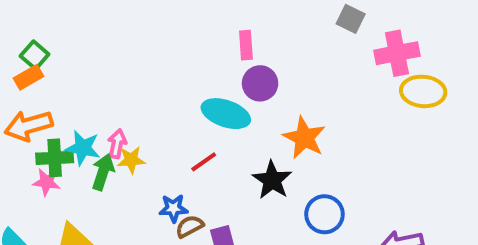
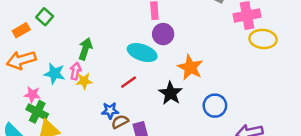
green square: (35, 55) -> (45, 17), moved
green cross: (55, 158) -> (37, 112), moved, turned 30
green arrow: (103, 172) -> (85, 49), moved
blue circle: (324, 214) -> (215, 106), moved

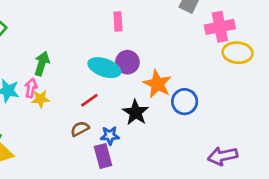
purple circle: (163, 34) -> (127, 62), moved
blue circle: (215, 106) -> (185, 102), moved
blue star: (110, 111) -> (110, 136), moved
brown semicircle: (120, 122) -> (80, 129), moved

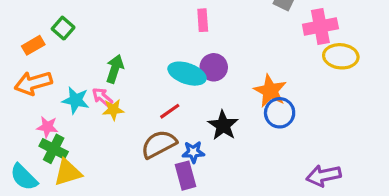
orange star: (157, 84) -> (270, 91), moved
pink arrow: (31, 88) -> (102, 97), turned -60
brown semicircle: (80, 129) -> (159, 144), size x1.6

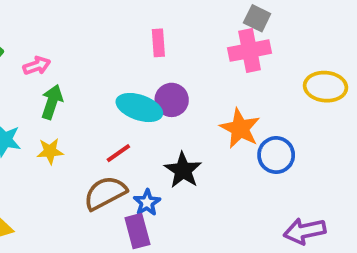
pink cross: (320, 26) -> (250, 51), moved
pink arrow: (102, 97) -> (37, 66), moved, turned 120
blue circle: (280, 113) -> (276, 155), moved
blue star: (193, 152) -> (147, 203), turned -30

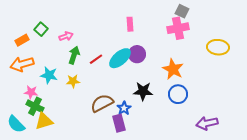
cyan ellipse: (139, 108) -> (120, 58), turned -60
red line: (118, 153) -> (96, 59), moved
blue circle: (276, 155) -> (178, 94), moved
black star: (183, 170) -> (143, 91), turned -30

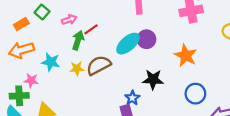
red line: (96, 59) -> (91, 29), moved
blue circle: (178, 94) -> (195, 94), moved
brown semicircle: (102, 103) -> (99, 65), moved
green cross: (35, 106) -> (19, 96), moved, turned -30

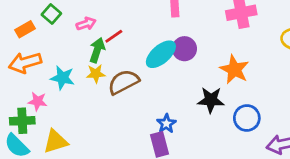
yellow star: (77, 69) -> (96, 74), moved
black star: (153, 79) -> (211, 100), moved

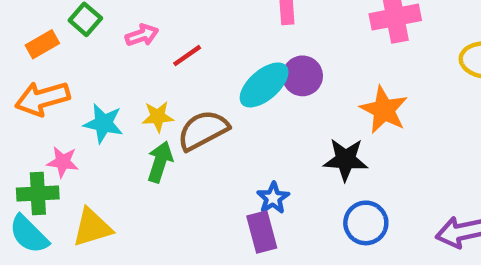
green arrow: (97, 50) -> (160, 162), moved
blue circle: (247, 118) -> (366, 223), moved

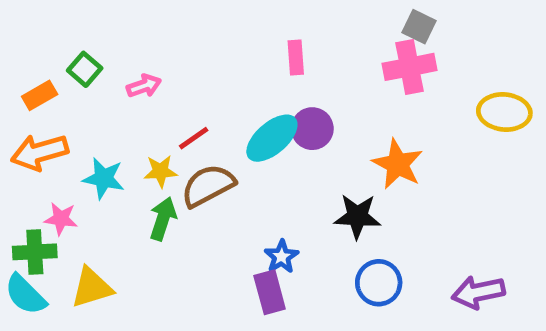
red line: (187, 56) -> (194, 138), moved

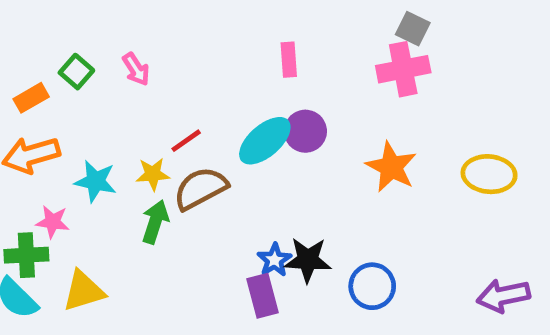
pink arrow: (144, 86) -> (136, 69), moved, turned 76
yellow ellipse: (504, 112) -> (489, 174), moved
black star: (357, 216) -> (308, 260), moved
purple arrow: (478, 292) -> (503, 296), moved

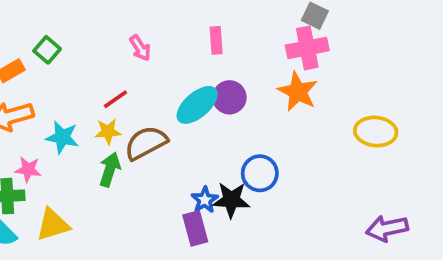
pink arrow: (136, 69) -> (140, 48), moved
red line: (186, 141) -> (115, 99), moved
orange star: (391, 167) -> (298, 92), moved
blue circle: (372, 286) -> (260, 173), moved

